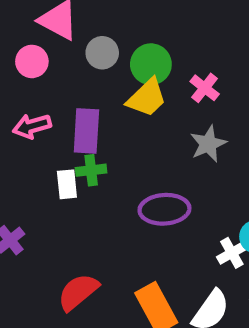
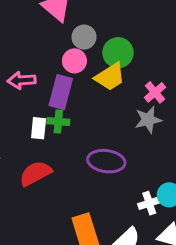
pink circle: (32, 61) -> (74, 61), moved
pink cross: (205, 88) -> (155, 92), moved
red semicircle: (78, 292) -> (35, 173), moved

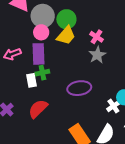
gray circle: (84, 37) -> (43, 16), size x1.5

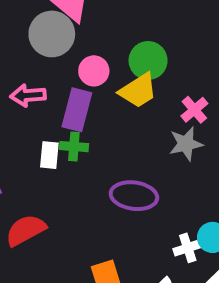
gray circle: (43, 16) -> (52, 34), moved
red semicircle: (38, 109) -> (26, 230), moved

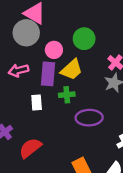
yellow trapezoid: (138, 91) -> (72, 70), moved
green cross: (74, 147) -> (67, 95), moved

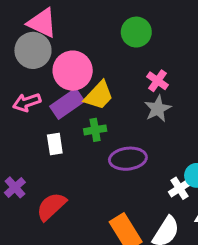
green circle: (84, 39) -> (136, 32), moved
pink circle: (54, 50) -> (73, 71), size x1.6
purple rectangle: (48, 74) -> (67, 104), turned 55

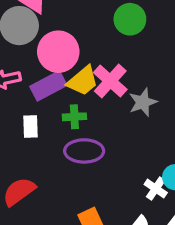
pink cross: (158, 81) -> (110, 81), moved, size x1.5
purple ellipse: (128, 159) -> (84, 151), moved
white cross: (179, 188) -> (156, 189), turned -30

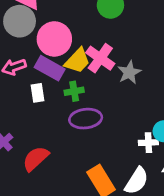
purple rectangle: (48, 86) -> (50, 68), turned 64
white rectangle: (30, 126) -> (37, 93), moved
white cross: (156, 189) -> (148, 143), turned -30

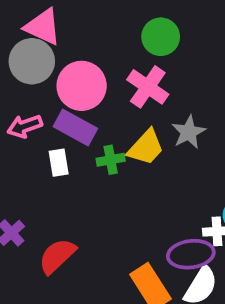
pink cross: (100, 58) -> (148, 87), moved
yellow trapezoid: (77, 61) -> (146, 147), moved
purple ellipse: (86, 119) -> (191, 254), moved

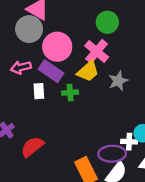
yellow trapezoid: (146, 147) -> (88, 71), moved

